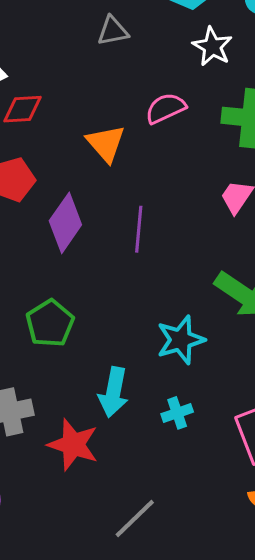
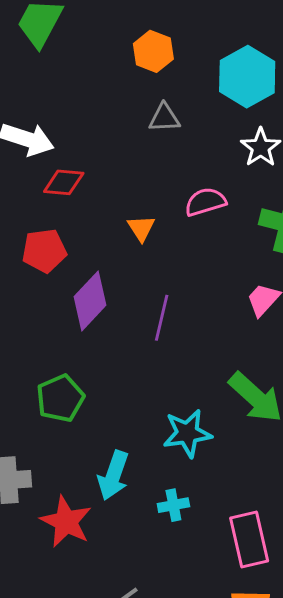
orange triangle: (106, 143) -> (141, 228), size x0.7

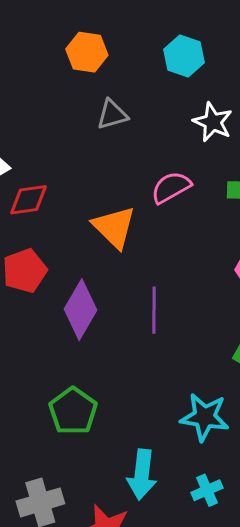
cyan hexagon: (247, 77) -> (184, 56), size x0.7
orange triangle: (141, 228) -> (114, 227), size x1.6
cyan star: (187, 433) -> (205, 417), turned 30

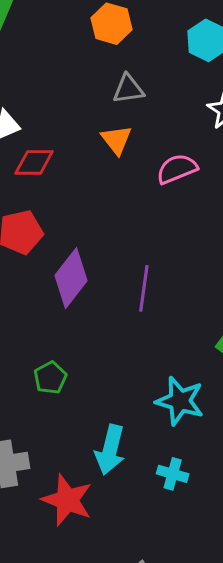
orange triangle: (114, 227) -> (116, 140), moved, size x0.7
green pentagon: (73, 411) -> (50, 378), size x0.7
cyan cross: (207, 490) -> (173, 474), turned 32

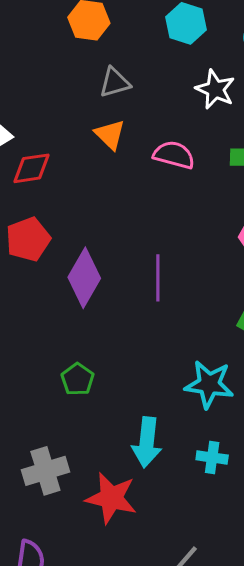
pink semicircle: (177, 169) -> (174, 155), turned 45

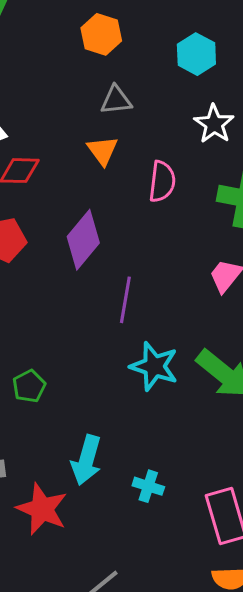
pink semicircle: (174, 155) -> (162, 181), turned 72
purple diamond: (84, 278) -> (83, 240), moved
cyan star: (209, 384) -> (154, 366), moved

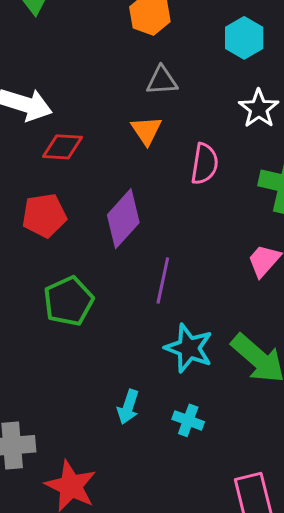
green pentagon: (29, 386) -> (69, 301), moved, size x1.5
cyan arrow: (86, 460) -> (128, 407), moved, size x0.7
cyan cross: (148, 486) -> (188, 420), moved

